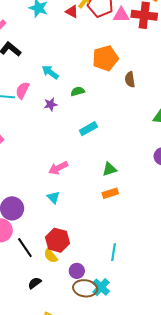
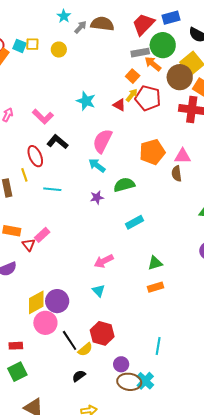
pink triangle: (121, 15) -> (183, 156), moved
pink semicircle: (22, 90) -> (102, 141), moved, size x1.4
green semicircle: (78, 91) -> (124, 185), size x1.5
yellow semicircle: (51, 256) -> (85, 349), moved, turned -91

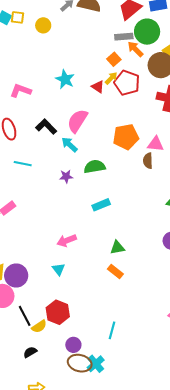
pink L-shape: (43, 117) -> (21, 91), turned 150
black L-shape: (57, 142) -> (46, 127), moved
orange rectangle: (155, 287) -> (115, 271), turned 49

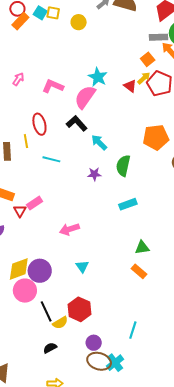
pink semicircle: (77, 121) -> (85, 97), moved
green semicircle: (95, 167) -> (123, 166), turned -70
pink arrow: (67, 240) -> (69, 229), moved

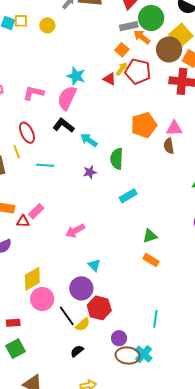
red triangle: (20, 211) -> (23, 221), turned -48
purple circle: (40, 271) -> (81, 288), moved

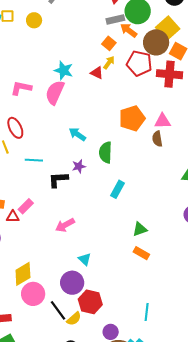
red pentagon: (138, 71) -> (139, 63), moved
black L-shape: (63, 125) -> (58, 180), moved, turned -40
cyan rectangle: (128, 196) -> (117, 189), turned -30

